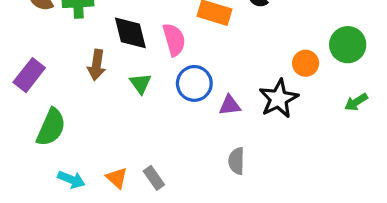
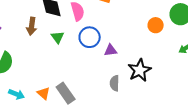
black star: (279, 99) -> (140, 70), moved
gray rectangle: (154, 178) -> (66, 93), size x1.5

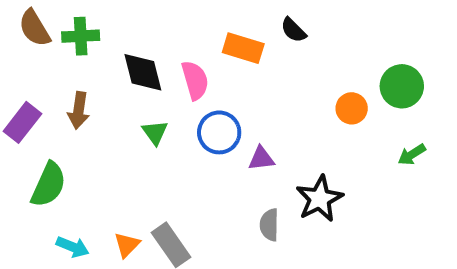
brown arrow: (32, 26) -> (79, 110), moved
orange triangle: (44, 93) -> (127, 245), turned 32

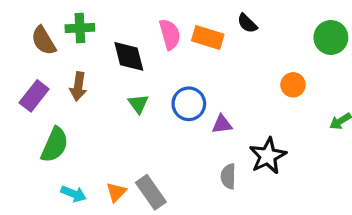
brown semicircle: (35, 28) -> (44, 41), moved
pink semicircle: (195, 80) -> (170, 34), moved
green circle: (402, 86) -> (331, 37), moved

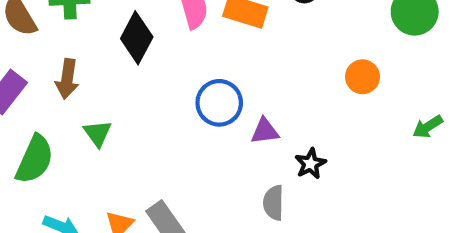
black diamond: (129, 56) -> (137, 38), turned 42
green triangle: (138, 104) -> (98, 133), moved
black star: (268, 156) -> (310, 164), moved, size x0.6

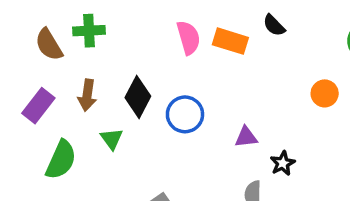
black diamond: (137, 38) -> (138, 97), moved
blue circle: (219, 103) -> (185, 114), moved

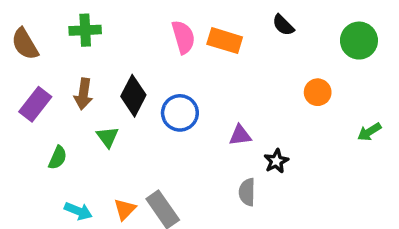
black semicircle: (274, 25) -> (283, 25), moved
brown semicircle: (49, 45) -> (25, 44), moved
green semicircle: (61, 160) -> (58, 158), size x0.6

